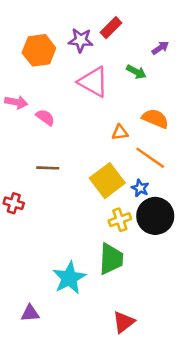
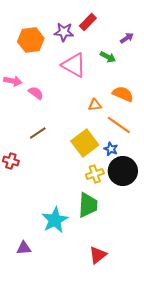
brown line: (48, 168) -> (38, 133), turned -36

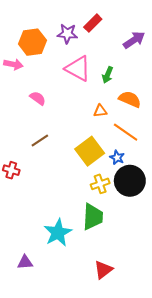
purple arrow: (127, 38) -> (134, 40), size x1.5
green arrow: (108, 57) -> (108, 75), moved, turned 84
pink arrow: (13, 81) -> (13, 64), moved

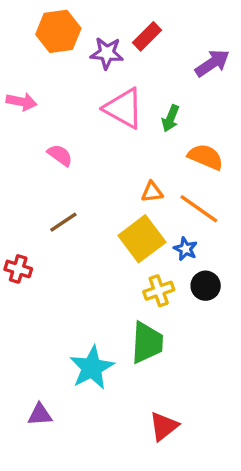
orange hexagon: (32, 42) -> (58, 31), moved
orange triangle: (100, 111) -> (152, 192), moved
black circle: (130, 181) -> (206, 286), size x0.6

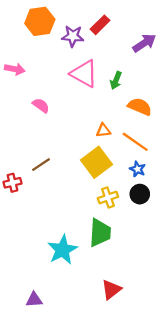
brown line: (63, 222) -> (41, 165), moved
blue star: (185, 249) -> (137, 169), moved
red cross: (18, 269) -> (13, 183), turned -30
purple triangle: (40, 415) -> (34, 300), moved

